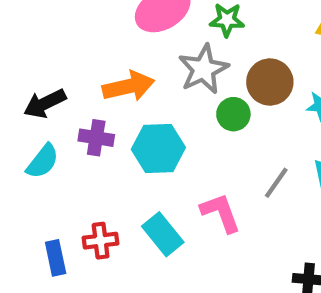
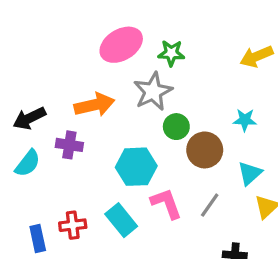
brown circle: (270, 82) -> (205, 150), moved
cyan hexagon: (158, 148) -> (136, 167), moved
gray line: (276, 183) -> (210, 205), moved

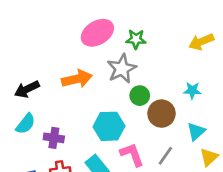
purple cross: (69, 145) -> (54, 138), moved

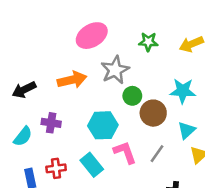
green star: (136, 39) -> (148, 42), moved
cyan star: (192, 90) -> (183, 91), size x1.5
cyan semicircle: (26, 124) -> (23, 136), moved
purple cross: (54, 138) -> (51, 123), moved

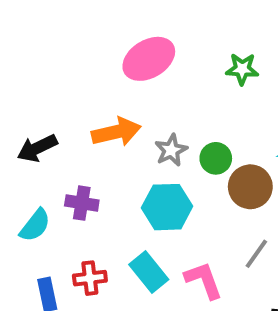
gray star: (115, 70) -> (171, 150), moved, size x0.7
pink L-shape: (125, 152) -> (204, 280), moved

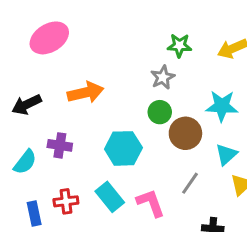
pink ellipse: (149, 59) -> (49, 38), moved
gray star: (171, 150) -> (163, 77), moved

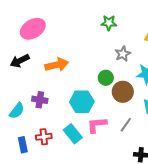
green star: (179, 46) -> (109, 23), moved
gray star: (163, 77) -> (123, 54), moved
black arrow: (27, 105) -> (20, 61), moved
pink L-shape: (151, 203) -> (97, 125), moved, turned -75

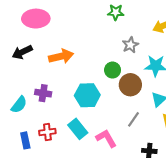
pink ellipse: (33, 29) -> (36, 19), turned 30
pink L-shape: (97, 125) -> (106, 138), moved, turned 65

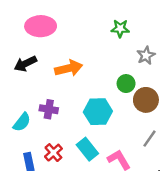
green star: (116, 12) -> (120, 29), moved
red cross: (47, 132) -> (53, 153), turned -35

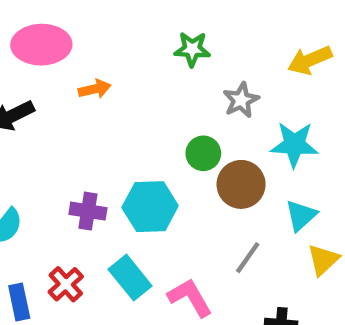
orange arrow: (69, 68) -> (95, 89), moved, size x0.6
purple cross: (49, 109) -> (88, 211), moved

